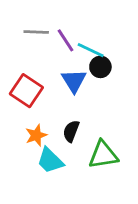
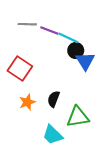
purple line: (66, 40) -> (49, 30), turned -36
blue triangle: (74, 81) -> (85, 61), moved
cyan trapezoid: (50, 160) -> (53, 135), moved

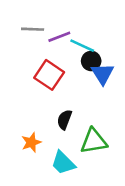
purple line: (49, 30) -> (59, 37), turned -42
red square: (20, 68) -> (49, 75), moved
orange star: (27, 102) -> (31, 142), moved

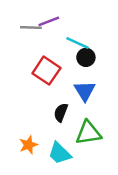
purple line: (59, 37) -> (49, 21), moved
blue triangle: (103, 74) -> (85, 91), moved
orange star: (31, 142) -> (28, 145), moved

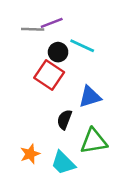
black circle: (86, 57) -> (58, 52), moved
blue triangle: (85, 91) -> (90, 97), turned 45

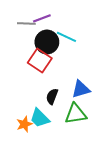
black circle: (58, 52) -> (47, 42), size x1.5
blue triangle: (90, 97) -> (81, 89), moved
cyan trapezoid: (63, 163) -> (40, 118), moved

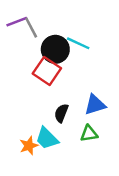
purple line: (42, 18) -> (17, 22), moved
gray line: (26, 24) -> (31, 28), turned 60
green triangle: (76, 114) -> (89, 134), size x0.7

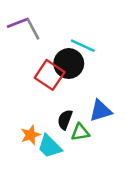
black circle: (55, 49) -> (69, 64), moved
green triangle: (89, 134) -> (80, 132), moved
orange star: (29, 146) -> (31, 135), moved

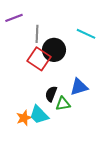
gray line: (33, 29) -> (37, 34), moved, turned 30
cyan line: (83, 46) -> (86, 34), moved
orange star: (31, 135) -> (24, 118), moved

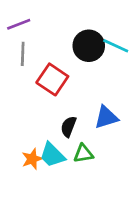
gray line: (37, 34) -> (23, 54), moved
black circle: (54, 50) -> (89, 46), moved
green triangle: (63, 104) -> (83, 154), moved

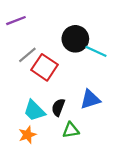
cyan line: (116, 46) -> (96, 51), moved
gray line: (23, 54) -> (27, 55), moved, turned 48
cyan trapezoid: (52, 155) -> (34, 111), moved

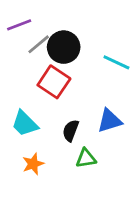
black circle: (75, 39) -> (64, 47), moved
gray line: (27, 55) -> (39, 44), moved
cyan trapezoid: (34, 111) -> (25, 124), moved

